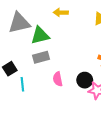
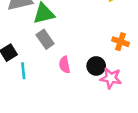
gray rectangle: (41, 57) -> (45, 39), turned 70

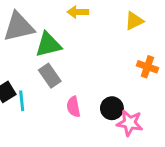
orange cross: (120, 42) -> (147, 67), moved
cyan line: (23, 71) -> (22, 101), moved

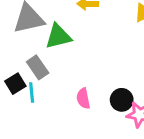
gray rectangle: (50, 76) -> (38, 67), moved

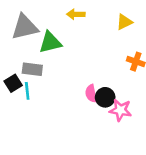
gray rectangle: (38, 67) -> (32, 69), turned -48
pink semicircle: (83, 98) -> (91, 93), moved

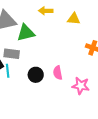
yellow triangle: (124, 22) -> (74, 19), moved, turned 32
black circle: (105, 97) -> (36, 75), moved

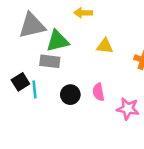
yellow triangle: (74, 19) -> (105, 46), moved
gray rectangle: (12, 54) -> (50, 61), moved

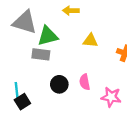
gray triangle: (32, 26) -> (25, 22), turned 30
black square: (20, 82) -> (22, 102), moved
cyan line: (35, 89) -> (17, 90), moved

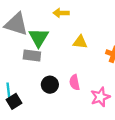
green triangle: (48, 36) -> (39, 38), turned -45
pink star: (111, 97) -> (100, 97), turned -30

